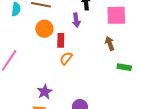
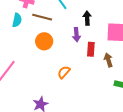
red rectangle: (61, 40) -> (91, 49), moved

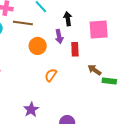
orange circle: (44, 41) -> (38, 46), moved
brown arrow: (108, 60) -> (94, 70), moved, turned -32

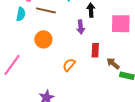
orange circle: (38, 46) -> (43, 39), moved
red rectangle: (75, 49) -> (95, 50), moved

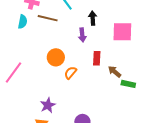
orange circle: (43, 39) -> (56, 57), moved

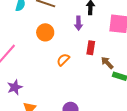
orange circle: (56, 57) -> (45, 32), moved
purple star: (48, 105) -> (15, 87), moved

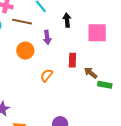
purple arrow: (79, 23) -> (47, 37), moved

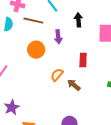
brown arrow: (91, 73) -> (74, 85), moved

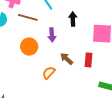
red rectangle: (83, 60) -> (88, 60), moved
brown arrow: (74, 85) -> (67, 59), moved

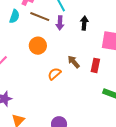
purple arrow: (52, 35) -> (60, 23), moved

